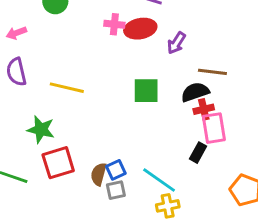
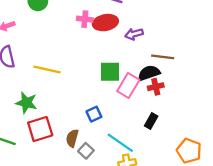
purple arrow: (176, 43) -> (134, 34), turned 42
pink rectangle: (214, 128) -> (128, 86), moved, turned 40
blue square: (116, 170) -> (94, 114), moved
gray square: (116, 190) -> (86, 151), turned -35

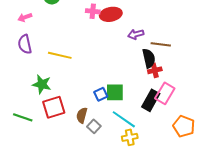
purple arrow: (134, 34) -> (136, 34), moved
green square: (110, 72) -> (115, 92), moved
black semicircle: (149, 73) -> (149, 58), turned 96
pink rectangle: (128, 86) -> (165, 93), moved
black rectangle: (151, 121) -> (151, 100), size x1.5

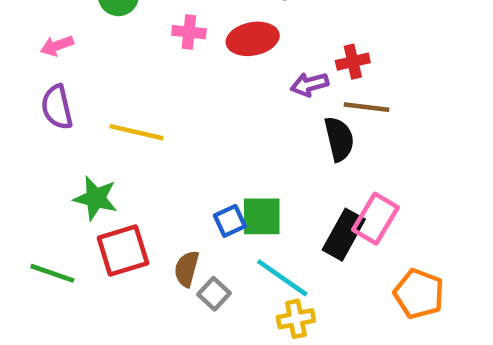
pink cross: (93, 11) -> (189, 32), moved
red cross: (155, 70) -> (353, 62), moved

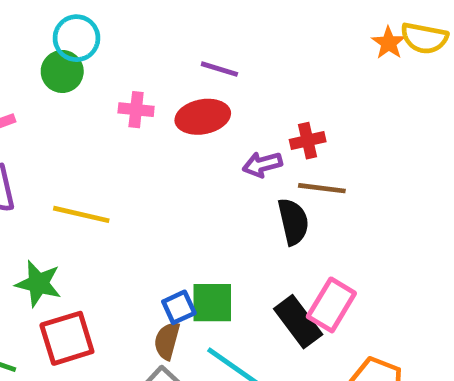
black rectangle: (344, 235) -> (298, 322), turned -66
brown semicircle: (187, 269) -> (167, 341), moved

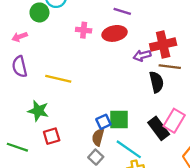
green circle: (62, 71) -> (39, 12), moved
red cross: (308, 141) -> (163, 44), size x1.6
red square: (67, 338) -> (52, 136), size x0.7

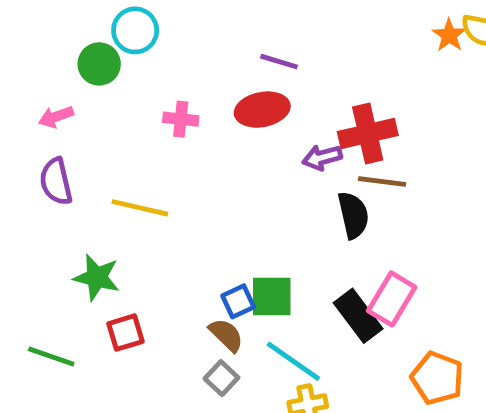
pink cross: (84, 30) -> (181, 119), moved
brown semicircle: (98, 137) -> (226, 335), turned 119

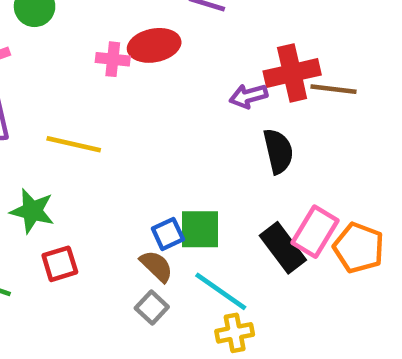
red ellipse: (262, 110) -> (154, 45), moved
brown line: (382, 181) -> (333, 89), moved
orange pentagon: (437, 378) -> (359, 248), moved

